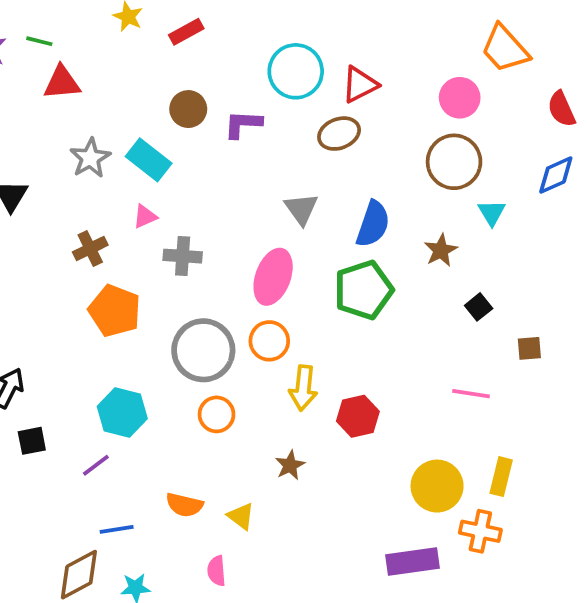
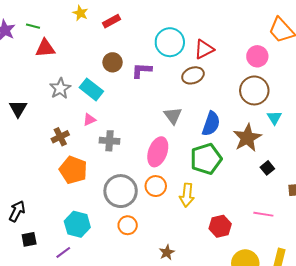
brown star: (441, 250) -> (247, 138), size x1.6
yellow arrow: (303, 388) -> (187, 195), moved
red hexagon: (358, 416) -> (220, 226), moved

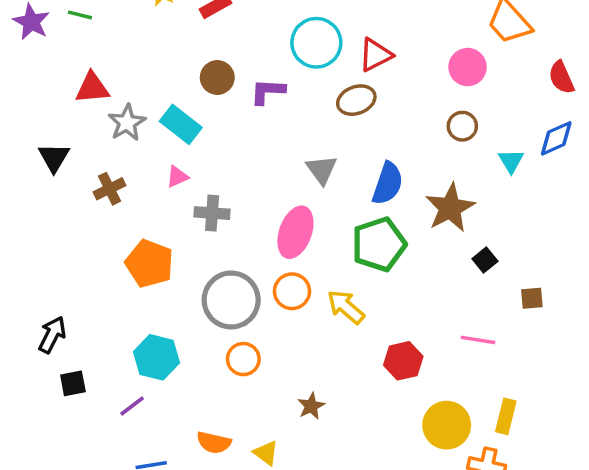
red triangle: (45, 48) -> (92, 88), moved
brown circle: (254, 90) -> (462, 126), size x0.6
cyan triangle: (274, 118) -> (511, 161), moved
brown cross: (60, 137) -> (109, 189), moved
yellow arrow: (187, 195) -> (346, 307), turned 125

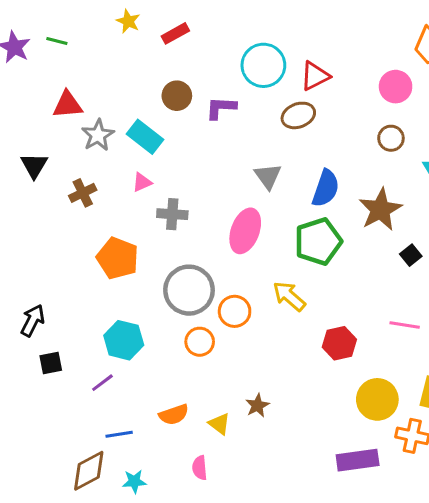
orange circle: (292, 291) -> (235, 311), moved
brown star: (311, 406) -> (257, 405), moved
orange semicircle: (214, 442) -> (174, 415), turned -32

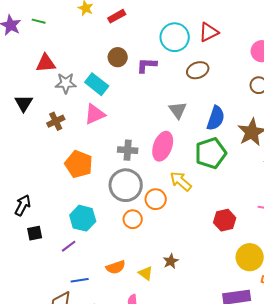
red triangle: (315, 76) -> (209, 32), moved
gray star: (98, 135) -> (66, 83), turned 30
pink triangle: (142, 182) -> (95, 114), size x1.6
gray cross: (172, 214) -> (128, 150), moved
yellow arrow: (289, 296) -> (181, 181), moved

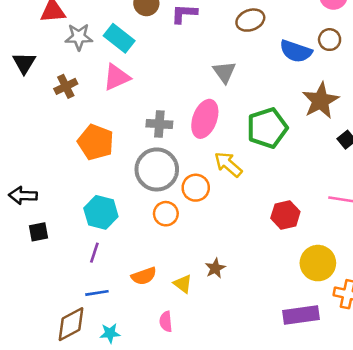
blue semicircle: (216, 118) -> (296, 51), moved, turned 90
black arrow: (23, 205) -> (23, 195), turned -115
purple line: (69, 246) -> (94, 253), moved, turned -35

